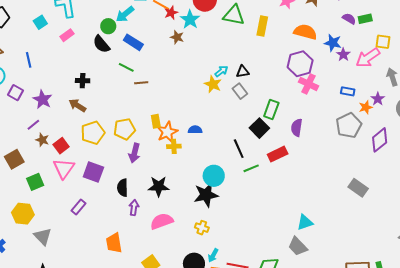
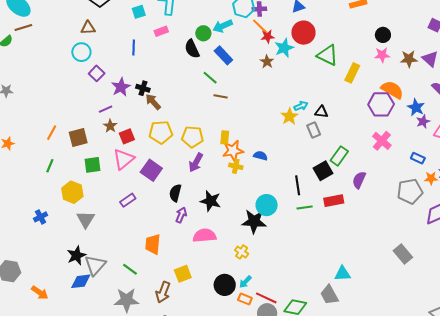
blue line: (29, 60) -> (134, 47), moved
purple hexagon: (300, 64) -> (381, 104), moved
black cross: (83, 81) -> (143, 88), moved

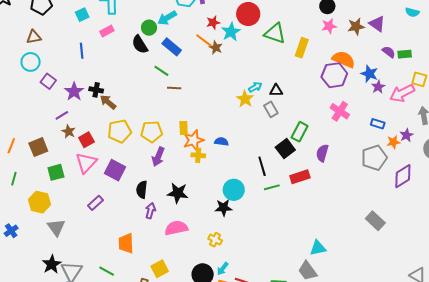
orange line: (260, 26) -> (204, 40), moved
black star: (254, 221) -> (223, 208), size x0.7

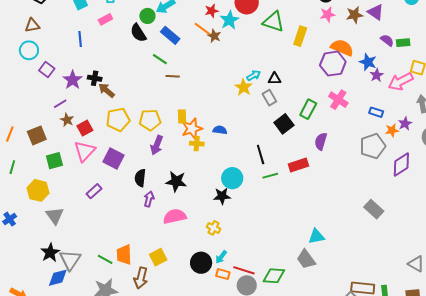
green rectangle: (300, 132) -> (308, 109), moved
black square: (285, 149) -> (284, 124), moved
orange trapezoid: (126, 243) -> (124, 255), moved

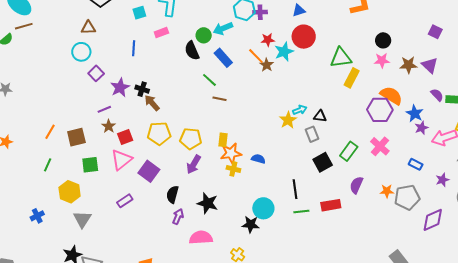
green triangle: (273, 22) -> (341, 58), moved, turned -35
orange star: (392, 130) -> (387, 191), moved

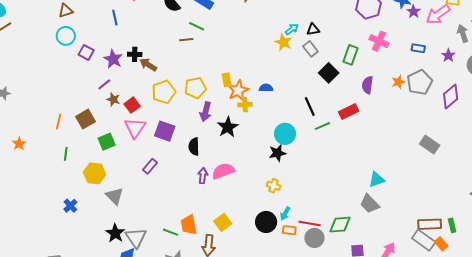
brown line: (220, 99) -> (186, 40), moved
black star: (208, 203) -> (228, 127), moved, turned -30
purple arrow: (178, 217) -> (203, 176), moved
pink semicircle: (201, 238) -> (223, 171), moved

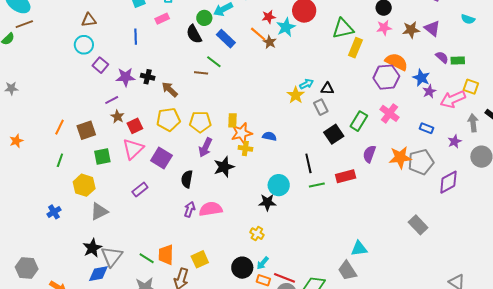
purple star: (113, 59) -> (126, 77), turned 30
brown arrow: (148, 65) -> (170, 89), moved
orange star: (398, 82) -> (400, 157), size x1.6
gray triangle: (115, 196) -> (99, 211), turned 36

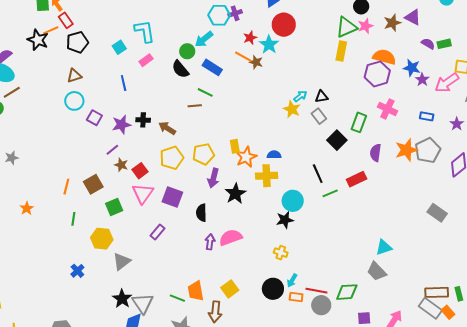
green triangle: (343, 29) -> (346, 27), moved
yellow cross: (245, 148) -> (267, 176), moved, size x1.5

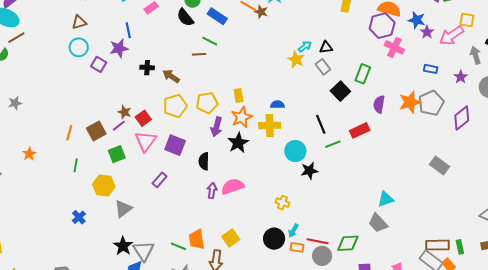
pink cross: (387, 109) -> (394, 47), moved
purple star: (121, 125) -> (119, 48), moved
purple line: (112, 150) -> (119, 126), moved
orange star: (246, 157) -> (242, 117), moved
black star: (285, 220) -> (309, 171), moved

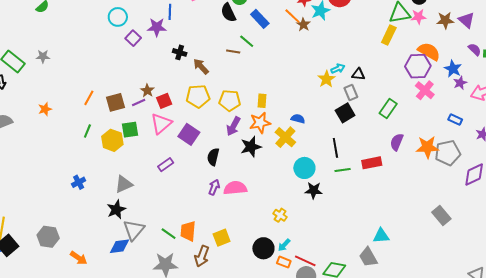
black square: (340, 91) -> (345, 113), moved
yellow cross: (270, 125) -> (285, 137), turned 30
yellow hexagon: (104, 186) -> (112, 140), moved
black star: (123, 246) -> (116, 209), moved

